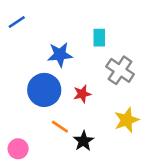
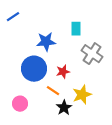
yellow star: (127, 120) -> (82, 95), moved
orange line: (60, 127) -> (53, 91), moved
pink circle: (18, 149) -> (20, 104), moved

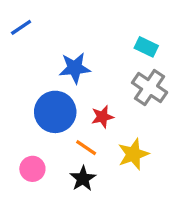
cyan rectangle: (76, 29) -> (146, 47), moved, turned -64
black star: (64, 108) -> (83, 179), moved

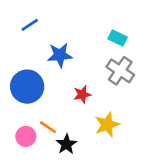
blue line: (21, 27) -> (30, 25), moved
blue circle: (55, 112) -> (27, 87), moved
orange line: (86, 148) -> (48, 127), moved

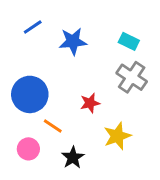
blue star: (60, 55) -> (73, 41), moved
orange line: (48, 127) -> (53, 126), moved

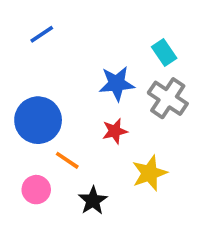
blue star: (73, 41) -> (117, 84), moved
cyan rectangle: (129, 41) -> (164, 53), turned 30

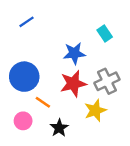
gray cross: (168, 98) -> (107, 81), moved, turned 30
red star: (115, 131) -> (73, 84), size x1.6

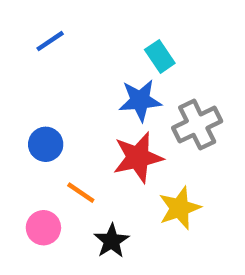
cyan rectangle: (105, 33) -> (160, 56), moved
blue circle: (24, 77) -> (46, 144), size x0.6
gray cross: (107, 81) -> (197, 125), moved

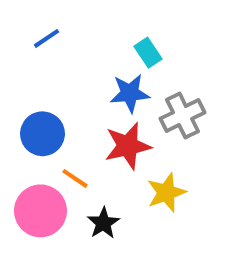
blue circle: (46, 144) -> (42, 134), size x1.4
pink circle: (43, 228) -> (40, 211), size x1.6

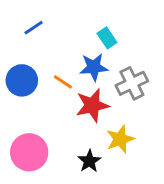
blue circle: (42, 134) -> (22, 80), moved
orange line: (75, 178) -> (63, 82), moved
black star: (103, 223) -> (89, 161), moved

